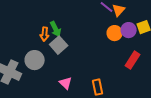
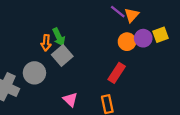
red rectangle: (133, 60) -> (117, 73), moved

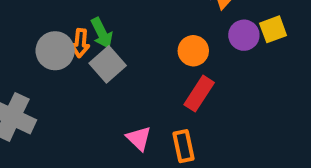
orange circle: (127, 42) -> (193, 51), moved
gray circle: (34, 73) -> (55, 51), moved
pink triangle: (70, 99) -> (139, 138), moved

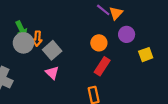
yellow square: (273, 29) -> (146, 55), moved
green arrow: (102, 33) -> (21, 29), moved
pink triangle: (139, 138) -> (52, 73), moved

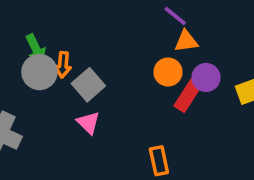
orange triangle: (116, 13) -> (186, 41), moved, turned 40
purple circle: (127, 34) -> (206, 77), moved
red rectangle: (102, 66) -> (188, 96), moved

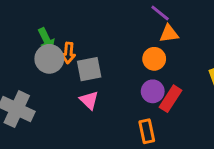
purple circle: (206, 77) -> (153, 91), moved
gray square: (88, 85) -> (89, 69), turned 30
red rectangle: (188, 96) -> (170, 99), moved

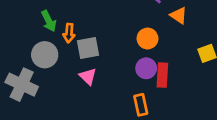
orange triangle: (169, 34) -> (179, 16), moved, turned 42
gray circle: (49, 59) -> (45, 55), moved
red rectangle: (170, 99) -> (162, 75), turned -30

